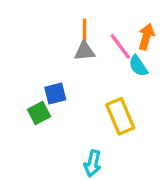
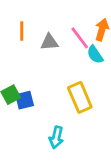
orange line: (85, 30) -> (22, 31), moved
blue square: (55, 93) -> (25, 100), moved

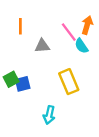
gray triangle: (49, 42) -> (42, 46), moved

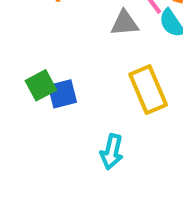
gray triangle: (42, 46) -> (125, 23), moved

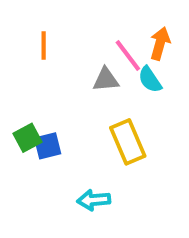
cyan arrow: (112, 152) -> (94, 200), turned 72

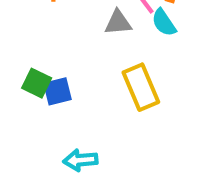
green square: (27, 138) -> (37, 83), turned -36
cyan arrow: (94, 200) -> (80, 160), moved

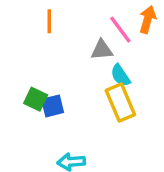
cyan semicircle: (164, 23) -> (120, 75), moved

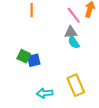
gray triangle: (102, 50) -> (71, 32), moved
yellow rectangle: (120, 103) -> (76, 85), moved

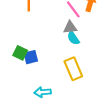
yellow rectangle: (76, 85) -> (73, 69), moved

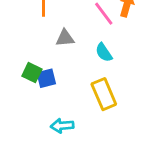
gray triangle: (70, 27) -> (65, 38), moved

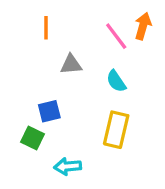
green square: (32, 73) -> (33, 138), moved
yellow rectangle: (104, 94) -> (116, 130), turned 36

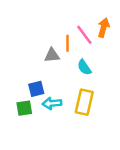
orange line: (46, 28) -> (67, 43), moved
green square: (33, 138) -> (24, 108), turned -35
cyan arrow: (68, 166) -> (52, 103), moved

